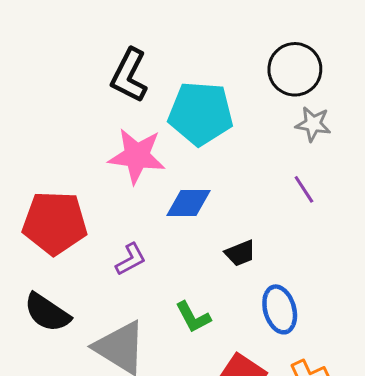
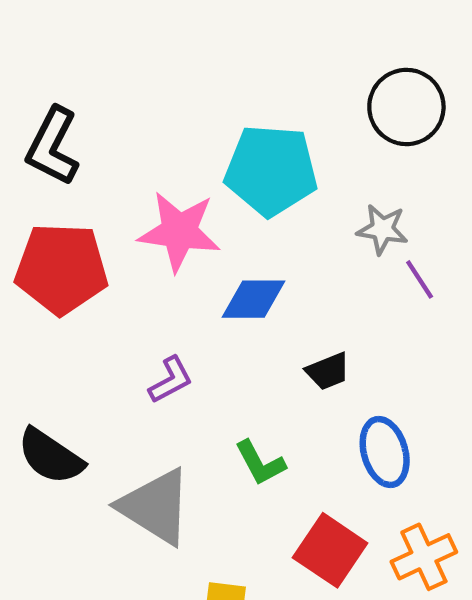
black L-shape: (129, 75) -> (53, 146), moved
gray star: (313, 124) -> (382, 229), moved
red pentagon: (55, 223) -> (61, 269), moved

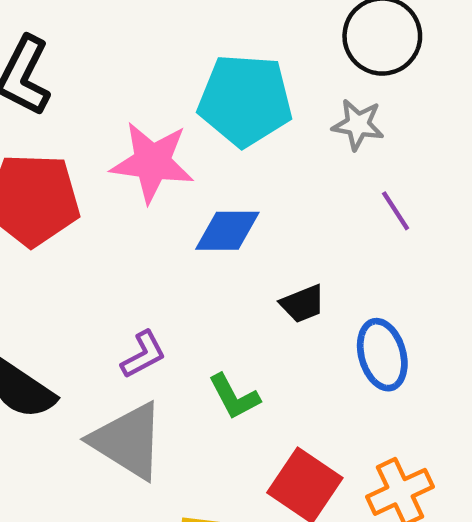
gray star: (382, 229) -> (358, 125), moved
purple L-shape: (171, 380) -> (143, 355), moved
blue ellipse: (385, 452) -> (382, 355), moved

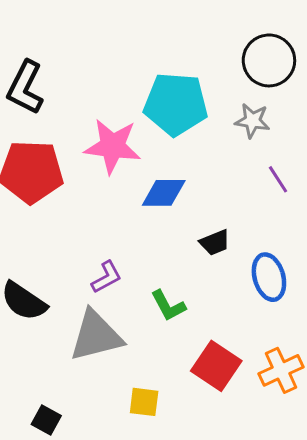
gray triangle: (128, 441) -> (96, 336), turned -46

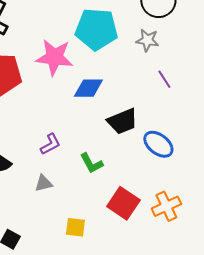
black trapezoid: (215, 242) -> (122, 121), size x1.5
blue ellipse: (269, 277) -> (158, 144), turned -36
gray triangle: (96, 336) -> (43, 183), size x0.5

